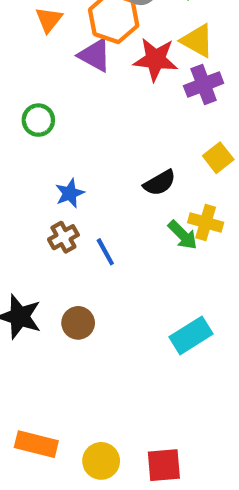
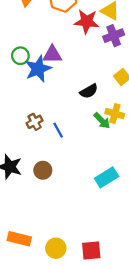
purple triangle: (95, 55) -> (52, 55), moved, turned -30
blue star: (70, 193) -> (38, 69), moved, size x1.6

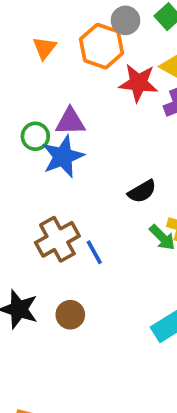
purple triangle: (52, 55) -> (70, 122), moved
brown cross: (35, 122) -> (57, 239), size x1.6

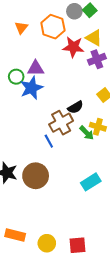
gray circle: (125, 20) -> (74, 11), moved
brown cross: (57, 239) -> (61, 123), moved
brown circle: (70, 315) -> (36, 176), size x1.6

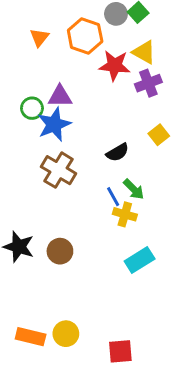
brown cross: (61, 123) -> (59, 170), moved, turned -30
yellow cross: (98, 127) -> (125, 214), moved
blue line: (49, 141) -> (113, 197), moved
brown circle: (36, 176) -> (60, 251), size x0.7
yellow circle: (47, 243) -> (66, 334), moved

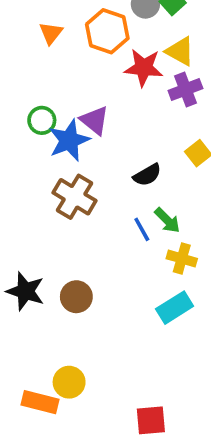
purple triangle: (60, 96) -> (95, 120), moved, turned 40
yellow cross: (125, 214) -> (182, 259), moved
yellow circle: (66, 334) -> (69, 382), moved

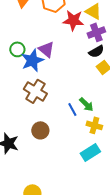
black semicircle: (147, 175) -> (96, 51), moved
brown circle: (76, 297) -> (40, 130), moved

